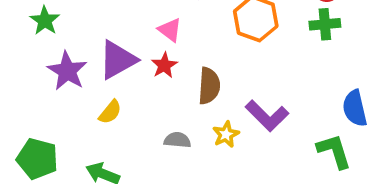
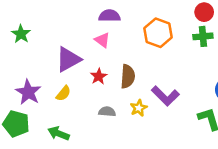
red star: (164, 65) -> (99, 76), moved
purple star: (67, 71) -> (28, 92), moved

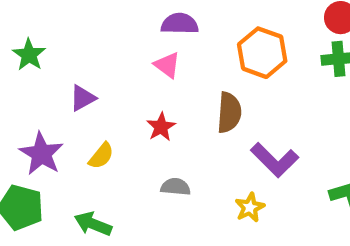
purple triangle: (68, 59) -> (83, 98), moved, size x0.6
brown semicircle: (128, 76) -> (229, 112), moved
yellow star: (139, 108) -> (250, 207), moved

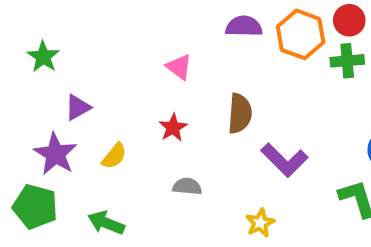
purple semicircle: (180, 24) -> (244, 26), moved
orange hexagon: (262, 53) -> (301, 34), moved
purple triangle: (83, 98) -> (78, 107), moved
yellow star: (250, 207) -> (260, 223), moved

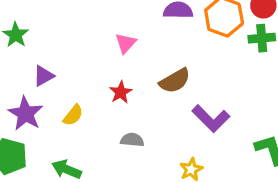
pink triangle: (179, 67) -> (126, 43), turned 35
brown semicircle: (240, 113) -> (175, 81), turned 56

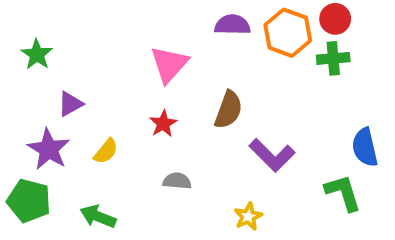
pink triangle: (126, 43) -> (169, 64), size x1.5
brown semicircle: (175, 81) -> (228, 110), turned -40

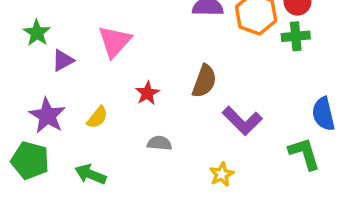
pink triangle: (169, 64) -> (115, 41), moved
purple triangle: (70, 104) -> (63, 60), moved

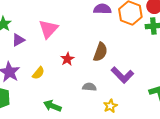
gray semicircle: (159, 143) -> (89, 87), moved
green arrow: (90, 174) -> (52, 106), moved

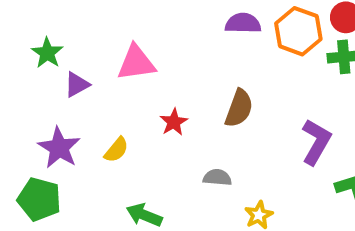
pink triangle: (48, 29) -> (136, 63), turned 40
purple L-shape: (122, 75) -> (316, 142), moved, turned -105

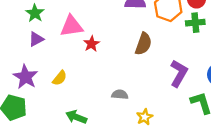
green star: (47, 53) -> (35, 13), moved
brown semicircle: (239, 108) -> (143, 44), moved
red star: (174, 122) -> (92, 44), moved

